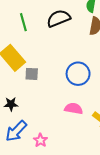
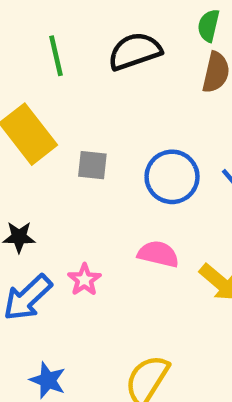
gray square: (32, 74) -> (92, 165), moved
pink star: (40, 140) -> (84, 280), moved

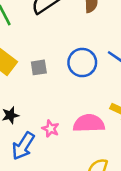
pink semicircle: (158, 254) -> (89, 123), moved, size x1.4

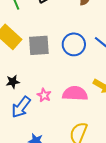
gray square: (39, 67) -> (39, 45), size x1.6

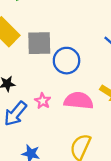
blue circle: (74, 44) -> (67, 61), moved

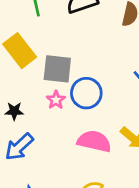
pink star: (43, 101) -> (56, 100), moved

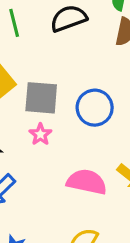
blue circle: (86, 93) -> (95, 108), moved

